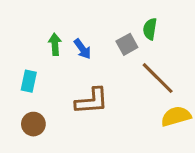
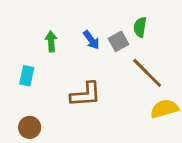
blue arrow: (82, 49) -> (91, 40), moved
brown circle: (33, 124) -> (30, 127), moved

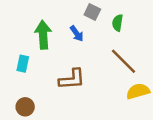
green arrow: (51, 41) -> (43, 35), size x1.6
gray square: (119, 41) -> (92, 12), moved, turned -35

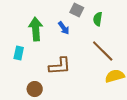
brown circle: (25, 107) -> (35, 89), moved

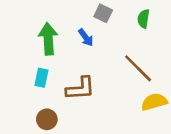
green semicircle: (98, 19) -> (143, 19), moved
cyan rectangle: (19, 53) -> (41, 78), moved

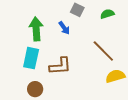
green semicircle: (143, 19) -> (107, 14), turned 64
cyan rectangle: (41, 78) -> (31, 58), size x1.5

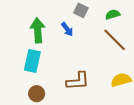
brown line: (103, 51) -> (115, 40), moved
brown L-shape: (60, 66) -> (78, 81), moved

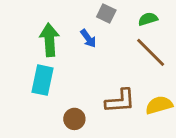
brown L-shape: (78, 81) -> (120, 101), moved
brown circle: (37, 94) -> (74, 119), moved

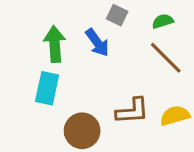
blue arrow: (88, 38) -> (97, 43), size x1.4
brown circle: (74, 119) -> (82, 131), size x1.5

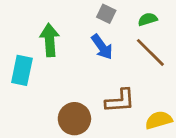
blue arrow: (97, 43) -> (102, 47), moved
cyan rectangle: (47, 88) -> (22, 70), moved
yellow semicircle: (175, 116) -> (159, 120), moved

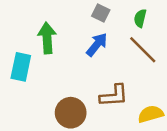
green semicircle: (148, 19) -> (140, 18), turned -60
blue arrow: (102, 47) -> (97, 45), turned -105

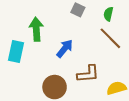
blue arrow: (97, 45) -> (65, 48), moved

